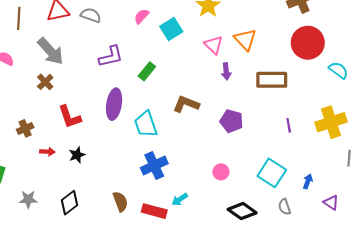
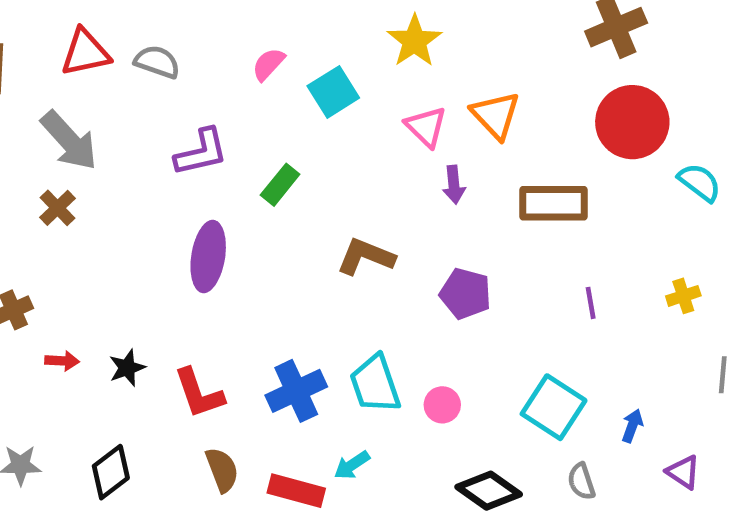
red L-shape: (70, 117) -> (199, 393), moved
yellow cross: (331, 122) -> (683, 296), size x0.5
cyan trapezoid: (146, 124) -> (375, 384), moved

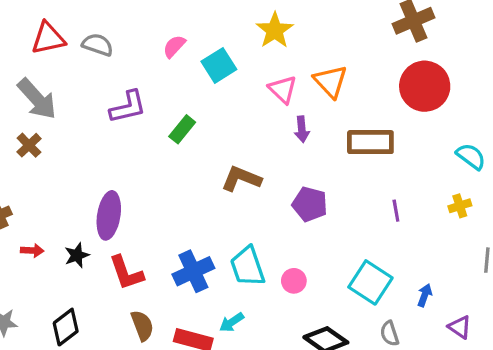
cyan semicircle: (700, 182) -> (471, 156), moved
purple ellipse: (208, 257) -> (109, 215), moved

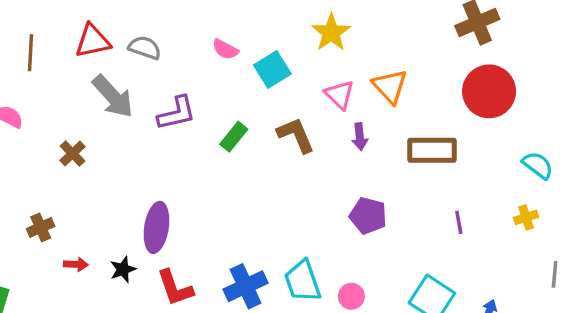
pink semicircle: (174, 46) -> (225, 49), turned -105
gray arrow: (37, 99) -> (113, 96), moved
brown L-shape: (241, 179) -> (296, 135), moved, turned 45

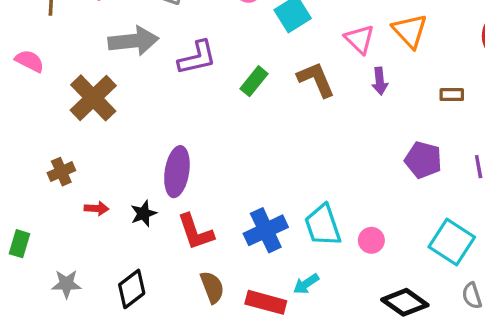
gray arrow: (113, 96) -> (133, 41), turned -54
brown rectangle: (432, 150) -> (452, 95), size x0.5
brown cross: (73, 154) -> (93, 98), size x1.8
purple pentagon: (368, 216) -> (423, 160), moved

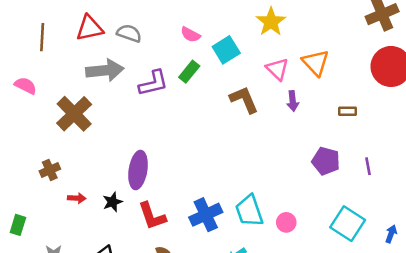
green rectangle: (254, 81) -> (189, 72), moved

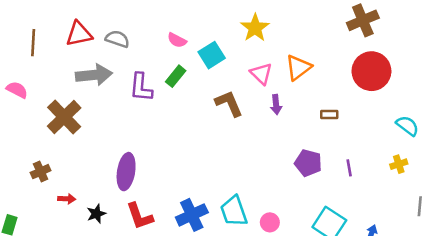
orange triangle: (316, 63) -> (298, 67), turned 36
purple L-shape: (153, 83) -> (141, 87), turned 108
black star: (112, 202) -> (96, 214), moved

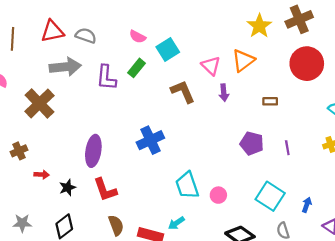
yellow star: (255, 28) -> (259, 26), moved
blue cross: (192, 215) -> (150, 140), moved

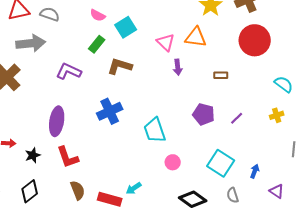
orange triangle: (243, 60) -> (196, 37), turned 45
purple L-shape: (106, 78) -> (69, 71), moved, turned 110
brown L-shape: (183, 92) -> (120, 66), moved, turned -50
purple line: (287, 148) -> (237, 118), turned 56
cyan trapezoid: (187, 185) -> (155, 130), moved

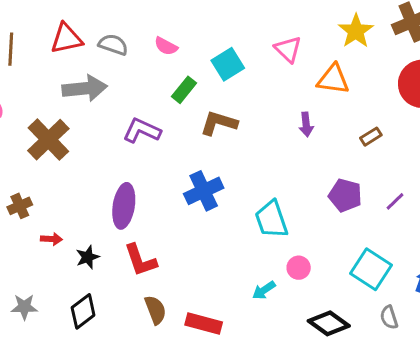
pink semicircle: (98, 15) -> (166, 46), moved
pink triangle: (166, 42) -> (288, 49), moved
brown rectangle: (221, 75) -> (371, 137), turned -32
cyan arrow: (134, 188) -> (264, 290), moved

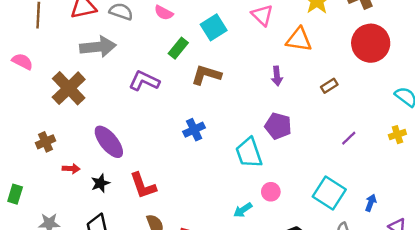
blue cross: (204, 191) -> (194, 130), size x0.7
purple pentagon: (345, 195) -> (278, 126), moved
purple ellipse: (124, 206) -> (109, 142), moved, turned -48

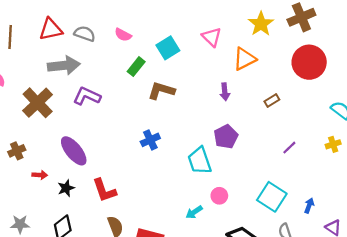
orange triangle: (299, 40) -> (244, 59), turned -35
purple L-shape: (144, 81) -> (87, 96), moved
purple pentagon: (278, 126) -> (226, 137), turned 30

